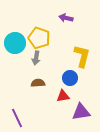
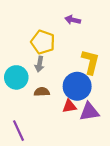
cyan circle: (15, 43) -> (16, 77), moved
blue circle: (70, 78) -> (77, 86), size x1.6
purple triangle: (81, 112) -> (89, 112), moved

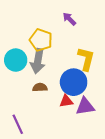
purple arrow: (73, 20) -> (69, 19), turned 32
gray arrow: (40, 64) -> (38, 61), size x1.6
cyan circle: (16, 77) -> (16, 60), moved

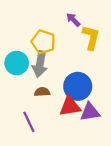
yellow L-shape: (86, 59) -> (91, 37), moved
red triangle: (66, 101) -> (70, 106), size x1.5
purple line: (18, 124) -> (29, 122), moved

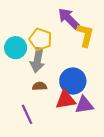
purple arrow: (73, 20) -> (69, 19), size x1.6
cyan circle: (17, 63) -> (16, 48), moved

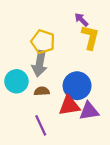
purple arrow: (69, 19) -> (81, 20), moved, size x0.6
cyan circle: (16, 48) -> (16, 81), moved
purple line: (27, 114) -> (41, 125), moved

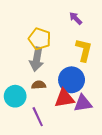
yellow L-shape: (90, 37) -> (84, 50), moved
cyan circle: (16, 81) -> (15, 96), moved

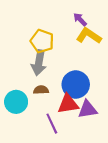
yellow L-shape: (84, 50) -> (89, 36), moved, turned -70
purple line: (38, 117) -> (52, 124), moved

